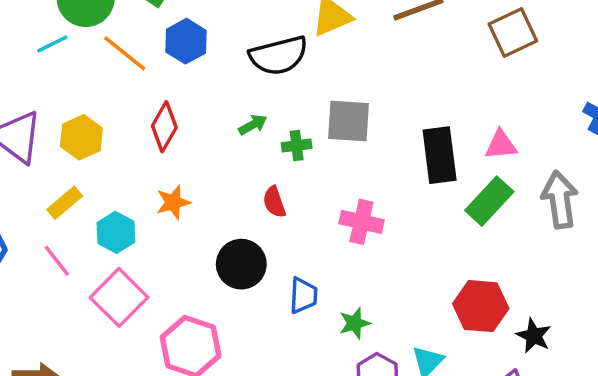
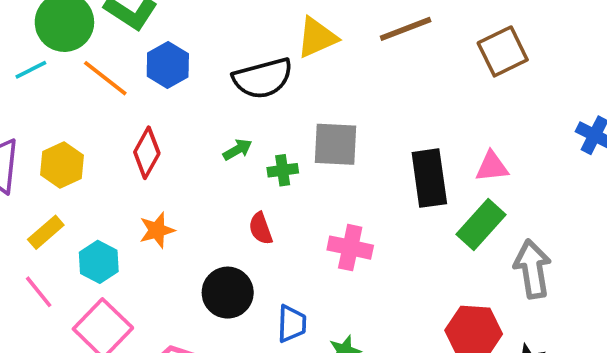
gray arrow: (560, 200) -> (533, 269), moved

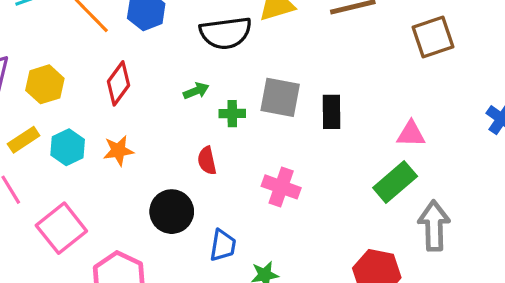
black rectangle: (429, 178) -> (332, 112), moved, size x0.7
cyan hexagon: (99, 262) -> (68, 147), moved

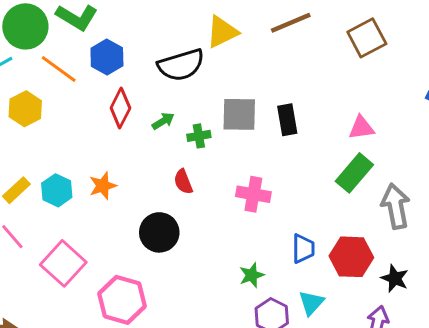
red diamond: (118, 83) -> (120, 108), moved
yellow hexagon: (45, 84) -> (25, 109), moved
blue trapezoid: (223, 245) -> (303, 249), moved

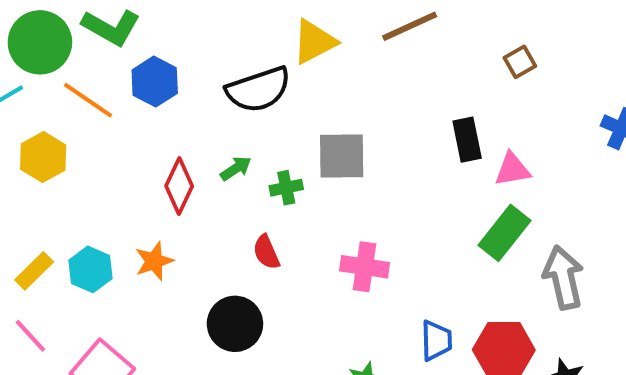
brown square: (367, 38) -> (520, 62), moved, size x0.6
red diamond: (120, 108) -> (179, 186), moved
black rectangle: (287, 120) -> (467, 140), moved

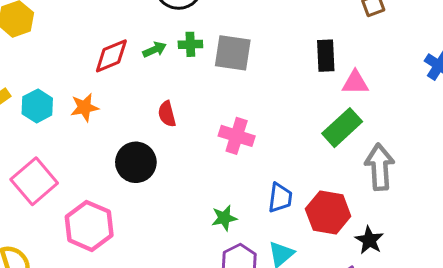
red diamond: (179, 186) -> (111, 56), turned 33
green cross: (286, 188) -> (190, 44), moved

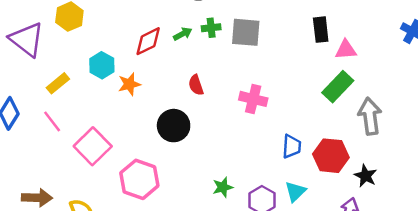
cyan hexagon: (37, 106) -> (102, 65), moved
green star: (224, 218) -> (223, 187), moved

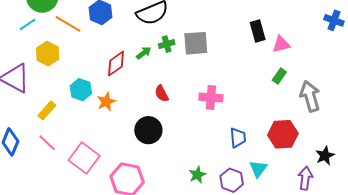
green rectangle: (338, 87) -> (279, 76), size x0.6
blue trapezoid: (292, 146) -> (238, 138), moved
black star: (366, 176) -> (325, 156), moved, turned 30

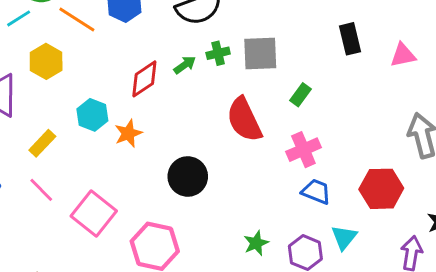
pink triangle: (281, 44) -> (403, 55), moved
green rectangle: (279, 76) -> (301, 95), moved
red semicircle: (162, 94) -> (244, 120), moved, size x1.8
pink cross: (211, 98) -> (303, 150), moved, turned -30
blue trapezoid: (238, 138) -> (316, 192), turned -65

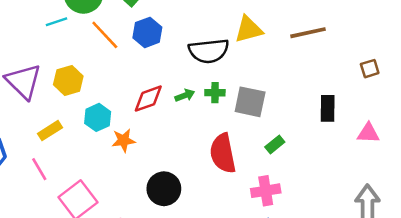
yellow hexagon: (46, 61) -> (68, 80), moved

